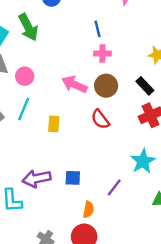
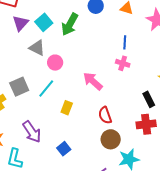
green arrow: (28, 27) -> (70, 24), turned 40
brown circle: (106, 86) -> (111, 139), moved
blue square: (73, 178) -> (64, 149), moved, turned 32
purple arrow: (37, 179) -> (32, 132), moved, turned -130

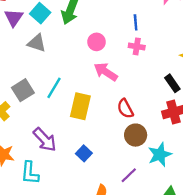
pink circle: (55, 63) -> (96, 42), moved
yellow rectangle: (67, 108) -> (80, 106), size x1.6

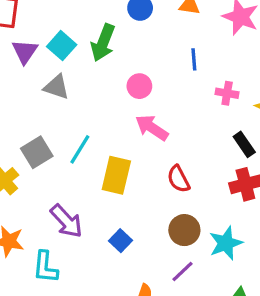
pink cross: (137, 46) -> (227, 93), moved
brown circle: (136, 135) -> (184, 230), moved

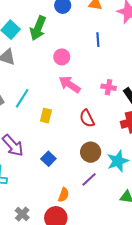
pink cross: (227, 93) -> (109, 87), moved
yellow rectangle: (116, 175) -> (46, 116), size x0.6

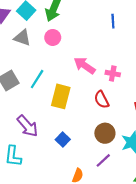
pink circle: (62, 57) -> (53, 37), moved
pink cross: (109, 87) -> (113, 74), moved
yellow rectangle: (46, 116) -> (61, 96), size x1.6

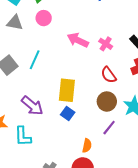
pink cross: (113, 74) -> (106, 44), turned 32
yellow rectangle: (61, 96) -> (67, 90), moved
red semicircle: (102, 100) -> (109, 75), moved

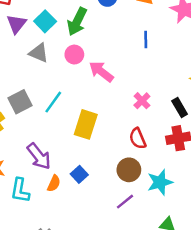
pink arrow: (78, 40) -> (101, 72), moved
yellow rectangle: (67, 90) -> (86, 124), moved
orange semicircle: (87, 146) -> (54, 183), moved

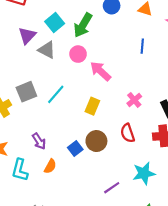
purple triangle: (17, 24) -> (27, 36), moved
yellow rectangle: (86, 124) -> (92, 106), moved, size x0.7
purple arrow: (39, 156) -> (39, 141), size x0.7
brown circle: (129, 170) -> (96, 141), moved
blue square: (79, 174) -> (75, 148), moved

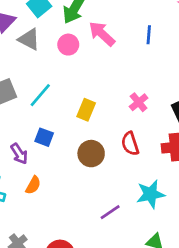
pink arrow: (101, 71) -> (102, 34), moved
blue square: (75, 148) -> (44, 137), moved, turned -32

